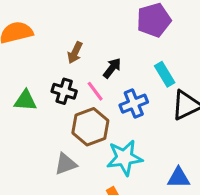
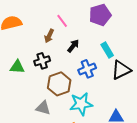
black cross: (64, 91) -> (42, 61), turned -35
pink line: (95, 91) -> (62, 21), moved
gray triangle: (66, 164) -> (43, 108), turned 35

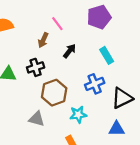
blue cross: (87, 69) -> (95, 84), moved
black triangle: (121, 70) -> (122, 98), moved
cyan star: (81, 104) -> (78, 115), size x0.7

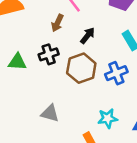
brown hexagon: (54, 93) -> (81, 68), moved
cyan star: (78, 115) -> (108, 118), moved

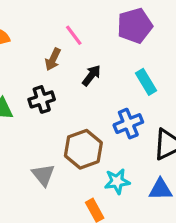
brown hexagon: (81, 68) -> (83, 149), moved
gray triangle: (50, 113) -> (43, 175), turned 36

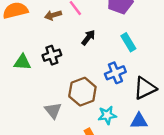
brown arrow: (53, 59) -> (53, 15), moved, turned 49

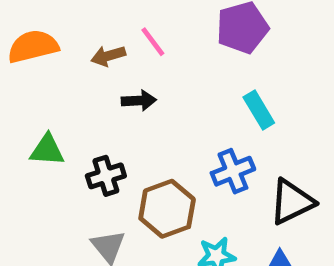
black arrow: (88, 38) -> (139, 101), moved, turned 49
black cross: (52, 55) -> (106, 176), moved

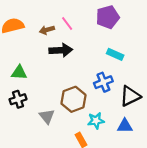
black arrow: (139, 101) -> (61, 50), size x1.5
cyan rectangle: (259, 110) -> (115, 54), turned -35
black cross: (106, 176) -> (18, 99), moved

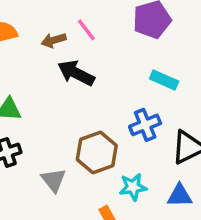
black arrow: (61, 50) -> (76, 73), turned -150

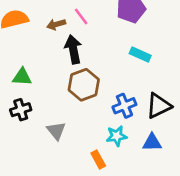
black arrow: (76, 73) -> (73, 49), turned 52
blue cross: (145, 125) -> (124, 106), moved
brown hexagon: (97, 152) -> (84, 85), moved

